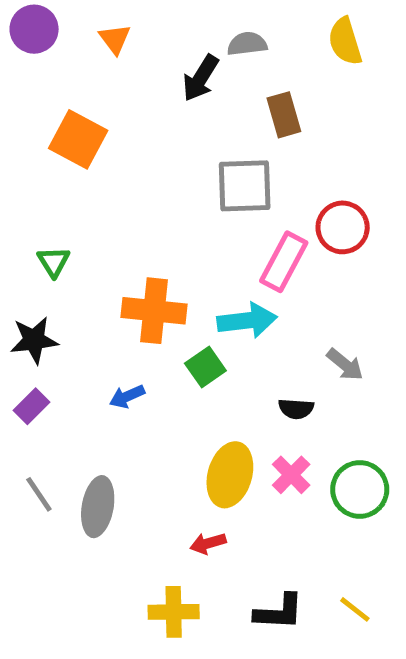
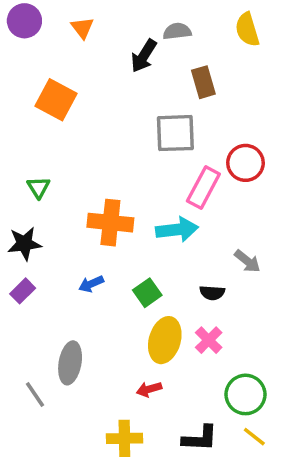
green square: (205, 367) -> (147, 293), moved
green circle: (360, 489) -> (246, 394), moved
gray line: (39, 494) -> (35, 394), moved

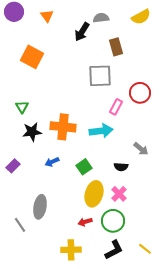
yellow semicircle: (247, 30) -> (141, 17), turned -102
pink rectangle: (203, 187) -> (116, 107), size x0.7
black star: (24, 244) -> (32, 132), moved
green circle: (246, 394) -> (113, 221), moved
black L-shape: (200, 438) -> (114, 250), turned -30

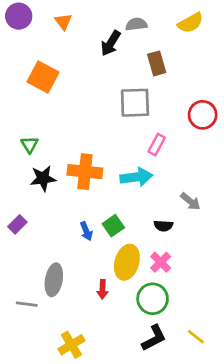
red circle: (140, 93) -> (203, 115), moved
blue arrow: (52, 162) -> (86, 231), moved, turned -88
red arrow: (85, 222) -> (103, 289), moved, turned -72
gray line: (20, 225) -> (27, 304), turned -49
yellow cross: (71, 250) -> (71, 345), moved, turned -30

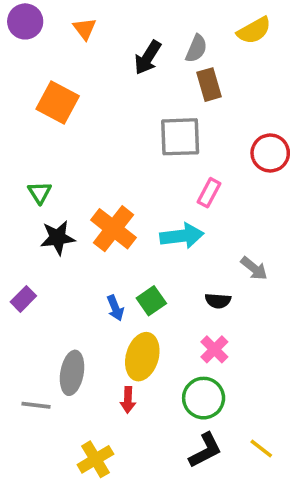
gray semicircle: (136, 24) -> (196, 49), moved, turned 120
orange cross: (85, 172) -> (113, 229), turned 32
yellow ellipse: (127, 262) -> (142, 357), moved
red arrow: (103, 289) -> (128, 400), moved

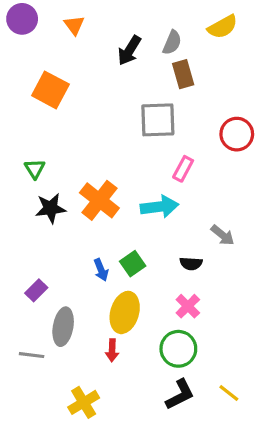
purple rectangle: (23, 299) -> (36, 290), moved

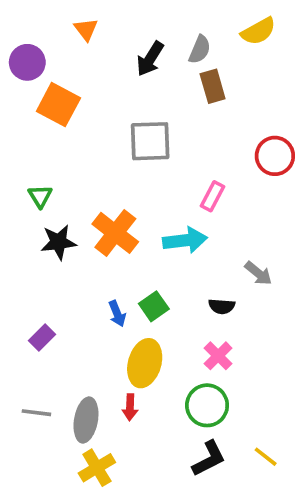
purple circle: (22, 19) -> (27, 62), moved
gray square: (158, 120) -> (150, 141), moved
gray ellipse: (63, 327) -> (86, 420), moved

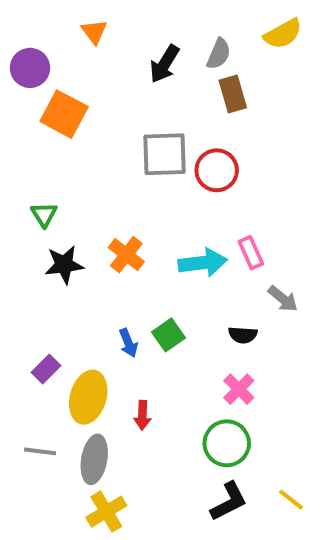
red circle: (275, 156) -> (217, 170), moved
pink rectangle: (213, 196) -> (251, 253), moved, turned -52
orange cross: (115, 233) -> (126, 255), size x0.7
yellow ellipse: (145, 363) -> (88, 397), moved
red arrow: (130, 407) -> (142, 415), moved

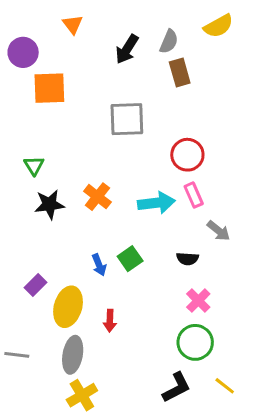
orange square: (64, 114) -> (49, 88), turned -30
red circle: (217, 170) -> (187, 155), moved
pink cross: (239, 389) -> (198, 301), moved
green circle: (227, 443) -> (195, 342), moved
gray line: (40, 451) -> (17, 355), moved

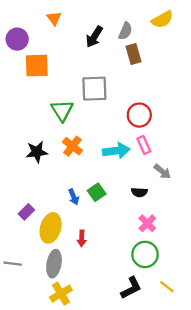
green triangle: (34, 166) -> (62, 110), moved, size x1.5

